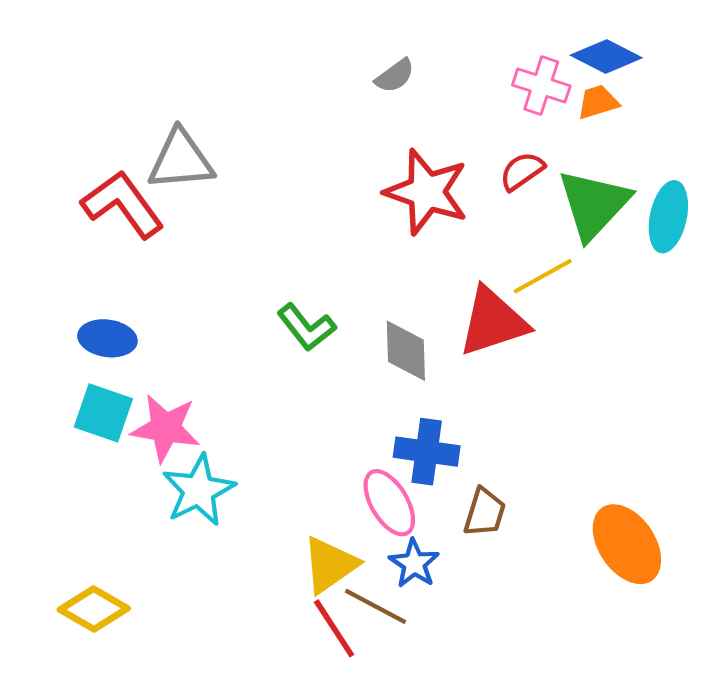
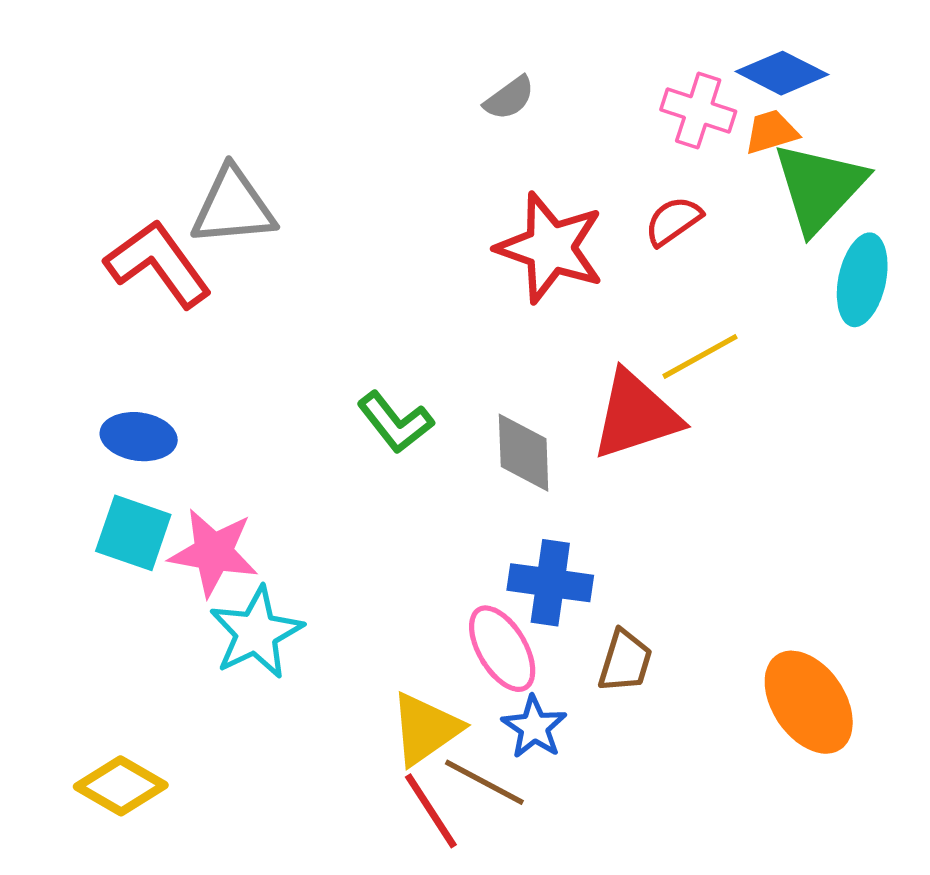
green triangle: (594, 204) -> (819, 187), moved

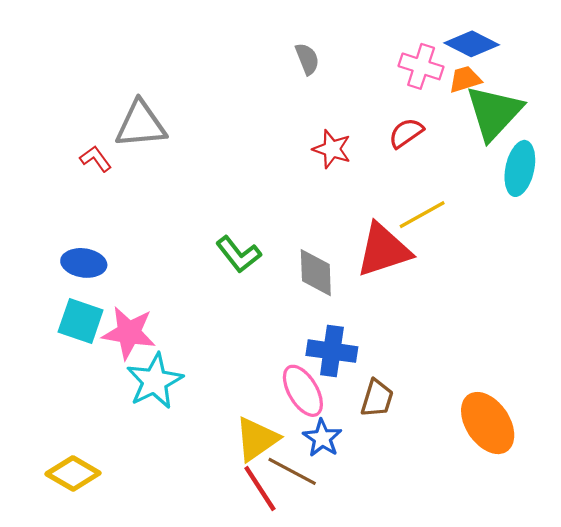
gray semicircle: (509, 98) -> (307, 59), turned -76
red star: (550, 248) -> (332, 149), size x0.6
red L-shape: (158, 264) -> (96, 159), size x0.5

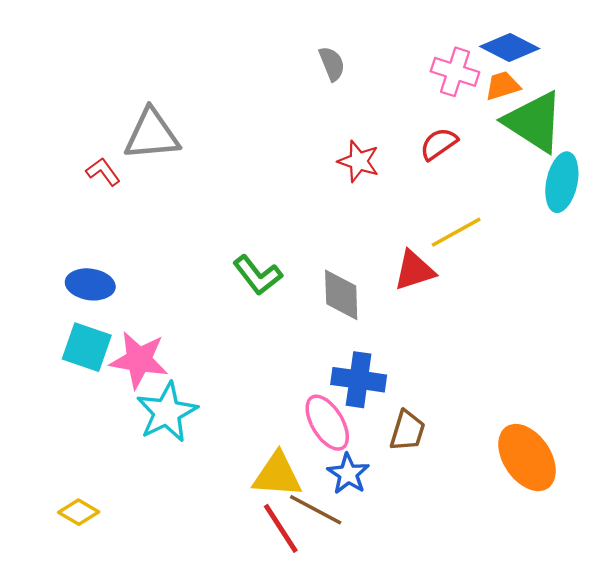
green triangle: (494, 113) -> (534, 122), turned -40
red triangle: (383, 250) -> (414, 270), size x0.7
yellow triangle: (257, 439) -> (277, 475), turned 39
yellow diamond: (73, 473) -> (79, 512), size x0.7

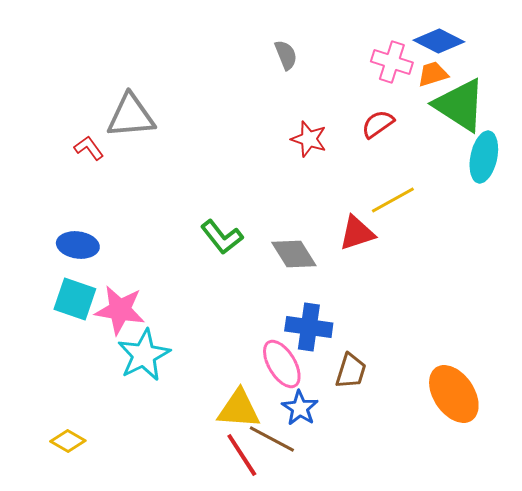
gray diamond: (341, 295) -> (294, 254), turned -30

